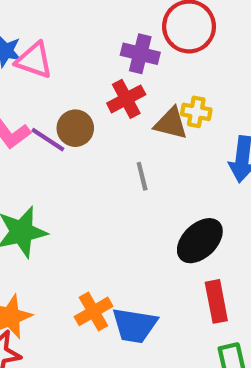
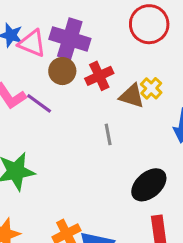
purple cross: (140, 54) -> (70, 39), moved, size x1.4
yellow cross: (196, 112) -> (151, 88), turned 30
brown circle: (75, 128) -> (62, 71), moved

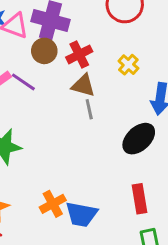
brown triangle: (132, 96) -> (83, 85), moved
black ellipse: (149, 185) -> (139, 139), moved

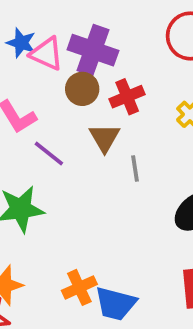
purple line: (23, 82) -> (49, 153), moved
brown triangle: (83, 85) -> (105, 138), moved, turned 40

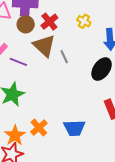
brown triangle: (105, 138) -> (44, 46), size x1.4
orange cross: (79, 287) -> (39, 128), moved

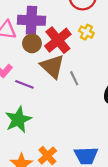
yellow cross: (84, 21) -> (86, 32), moved
red cross: (49, 22) -> (58, 40), size x1.4

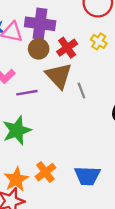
red cross: (58, 40) -> (67, 48), size x0.7
purple line: (24, 84) -> (27, 93), turned -36

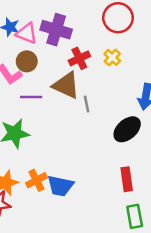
brown circle: (39, 49) -> (27, 61), moved
brown triangle: (59, 76) -> (66, 85), turned -32
blue trapezoid: (87, 176) -> (60, 186), moved

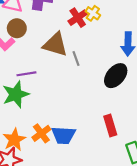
red cross: (79, 58) -> (78, 18), moved
purple line: (31, 97) -> (26, 74), moved
red rectangle: (127, 179) -> (110, 126), moved

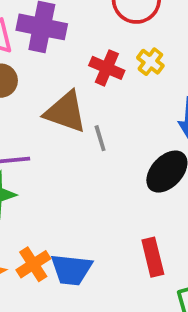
yellow cross: (93, 13) -> (150, 62), moved
red cross: (78, 18) -> (107, 68), turned -36

